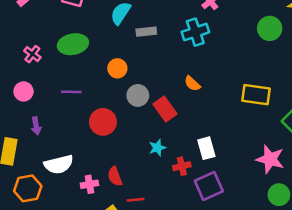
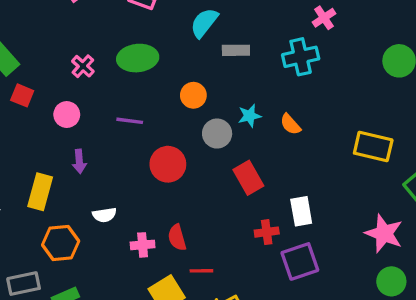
red rectangle: (165, 109) -> (248, 178), moved
cyan star: (157, 148) -> (250, 116), moved
white semicircle: (59, 164) -> (104, 215), size x0.6

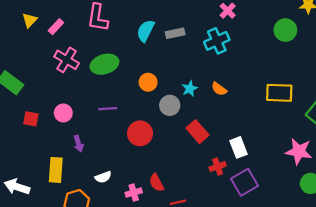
gray rectangle: (236, 50) -> (175, 33), moved
pink cross: (83, 66) -> (67, 60), moved, size x1.5
red square: (22, 95) -> (31, 119), moved

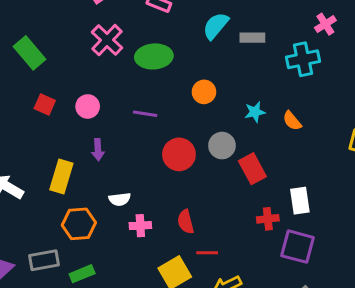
gray circle: (170, 105) -> (222, 146), moved
purple square: (245, 182) -> (298, 247), turned 32
pink cross: (134, 193) -> (140, 226), moved

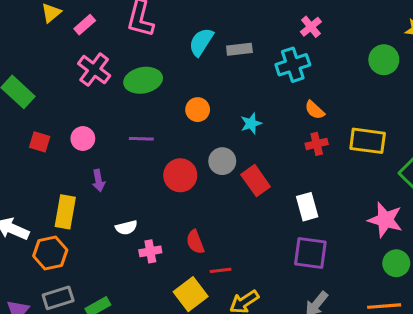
orange semicircle: (292, 121) -> (315, 110), moved
red cross: (268, 219) -> (317, 144), moved
orange hexagon: (79, 224) -> (50, 253), moved

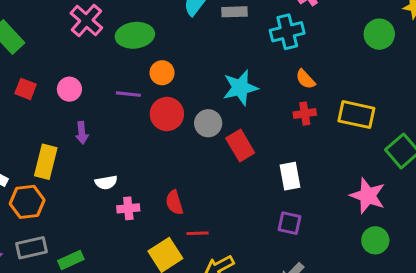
orange circle: (198, 110) -> (162, 73), moved
cyan star: (251, 123) -> (240, 88), size x1.6
red circle: (180, 175) -> (167, 114), moved
purple square: (310, 253) -> (290, 223), size x0.7

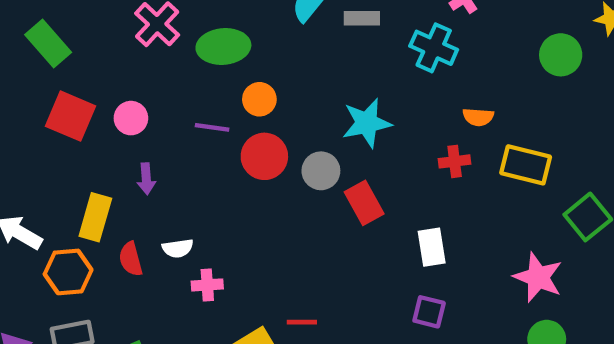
cyan cross: (287, 32) -> (434, 48), turned 36
orange semicircle: (305, 79) -> (478, 117), moved, turned -45
red square: (26, 89) -> (70, 116), size x1.6
red semicircle: (174, 203) -> (131, 259), moved

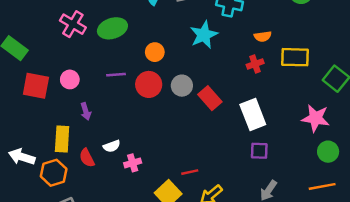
orange circle: (259, 99) -> (155, 52), moved
cyan star: (367, 123) -> (204, 35), moved
white rectangle: (432, 247) -> (253, 114), size x1.4

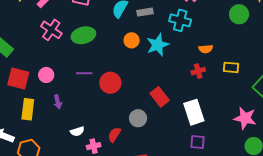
orange circle: (155, 52) -> (132, 40), moved
yellow rectangle: (295, 57) -> (231, 67), size x0.7
gray circle: (182, 86) -> (138, 118), moved
yellow rectangle: (62, 139) -> (28, 109), moved
red semicircle: (87, 158) -> (114, 135), moved, turned 56

